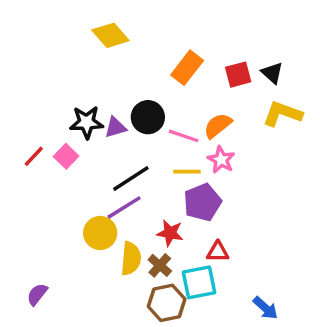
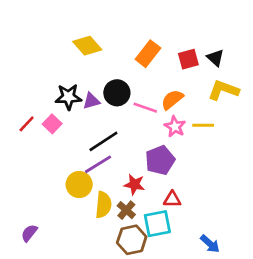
yellow diamond: (110, 35) -> (87, 46), moved
yellow line: (187, 172) -> (203, 125), moved

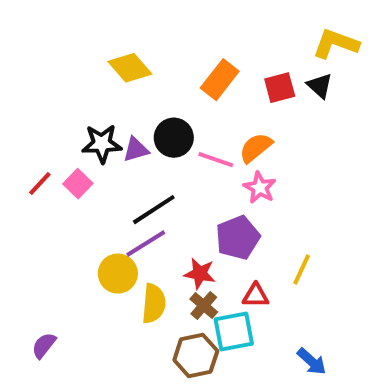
yellow L-shape: (223, 90) -> (336, 44), moved
yellow line: (203, 125) -> (302, 270), moved, turned -65
brown cross: (126, 210) -> (204, 305), moved

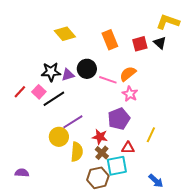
orange rectangle: (220, 80) -> (110, 40), turned -60
black line: (154, 210) -> (54, 99), moved
purple semicircle: (44, 345) -> (22, 173), turned 56

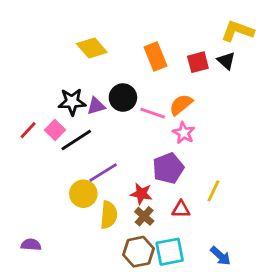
cyan square: (117, 166) -> (170, 252), moved

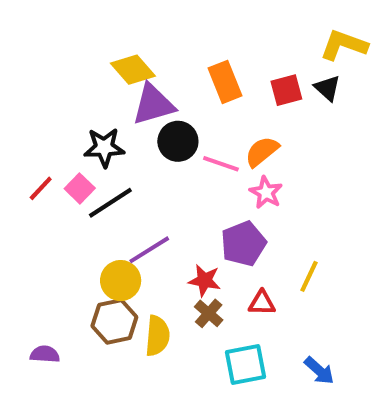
purple triangle: (96, 106) -> (153, 104), moved, size x1.6
yellow semicircle: (109, 215) -> (157, 336), moved
brown hexagon: (138, 252) -> (114, 321), moved

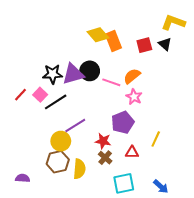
yellow diamond: (133, 70) -> (98, 35), moved
purple triangle: (153, 104) -> (73, 74), moved

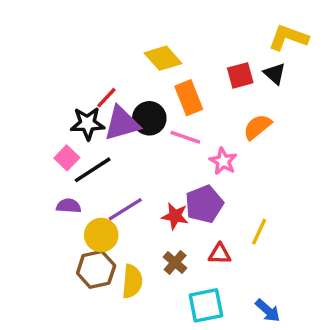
orange rectangle: (113, 41) -> (189, 98), moved
orange semicircle: (132, 76) -> (257, 127), moved
red line: (21, 95) -> (106, 98), moved
red star: (103, 141) -> (175, 216), moved
purple semicircle: (23, 178) -> (69, 206), moved

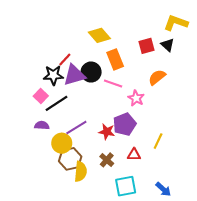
brown hexagon: (96, 269) -> (70, 159), moved

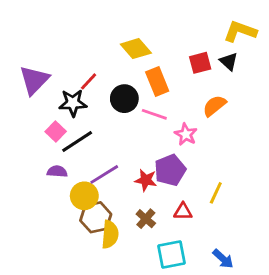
purple triangle: (74, 75) -> (34, 80), moved, turned -30

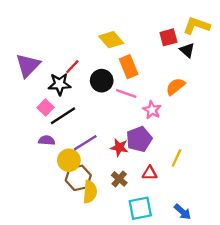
red square: (200, 63) -> (168, 37), moved

